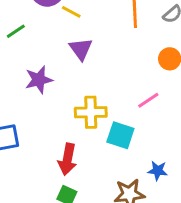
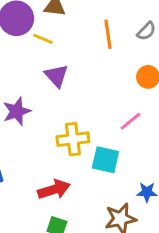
red arrow: (67, 159) -> (54, 189), turned -112

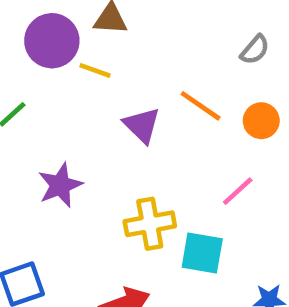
orange line: (108, 34) -> (201, 106), moved, turned -44
purple triangle: (56, 76) -> (142, 125), moved

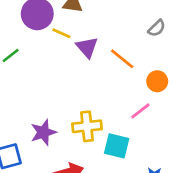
orange circle: (261, 121) -> (157, 81), moved
purple triangle: (142, 125) -> (87, 47), moved
purple star: (60, 185) -> (43, 132), moved

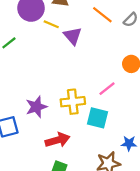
orange line: (122, 59) -> (102, 15), moved
pink line: (140, 111) -> (107, 89), moved

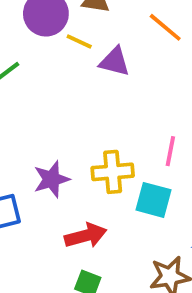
purple triangle: (73, 36) -> (115, 62), turned -36
pink line: (107, 89) -> (170, 151), turned -42

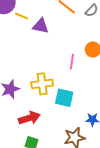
pink line: (170, 151) -> (72, 62), moved

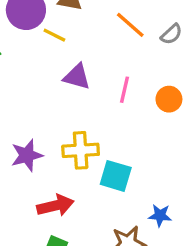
purple triangle: (41, 26) -> (77, 77), moved
pink line: (72, 62) -> (124, 90), moved

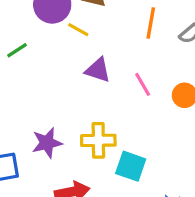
orange line: (130, 25) -> (151, 23), turned 56
pink line: (124, 90) -> (143, 84), turned -45

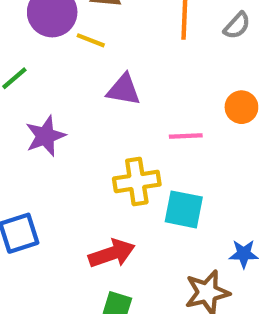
pink line: (143, 84) -> (186, 136), moved, turned -55
purple star: (47, 143) -> (45, 136), moved

